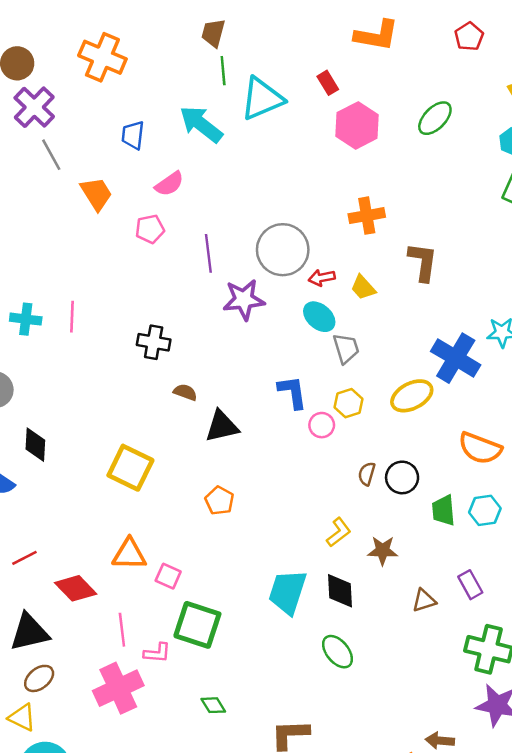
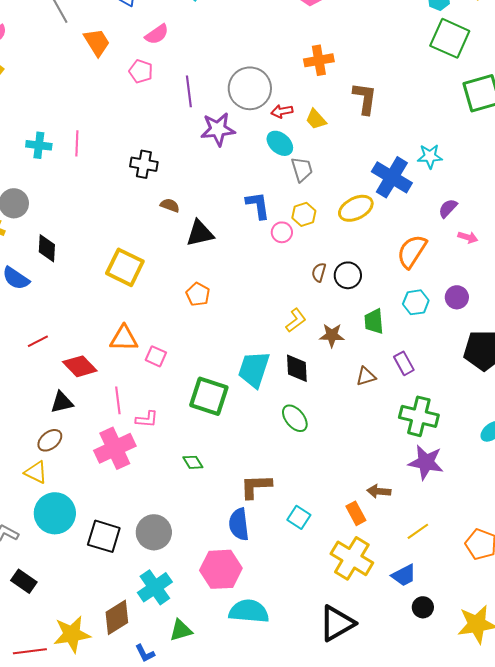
pink pentagon: (150, 229) -> (141, 71), turned 30
orange semicircle: (480, 448) -> (412, 251), turned 102
green trapezoid: (443, 510) -> (374, 321), moved
green square: (197, 625) -> (209, 396), moved
black triangle: (29, 632) -> (62, 402), moved, size x0.7

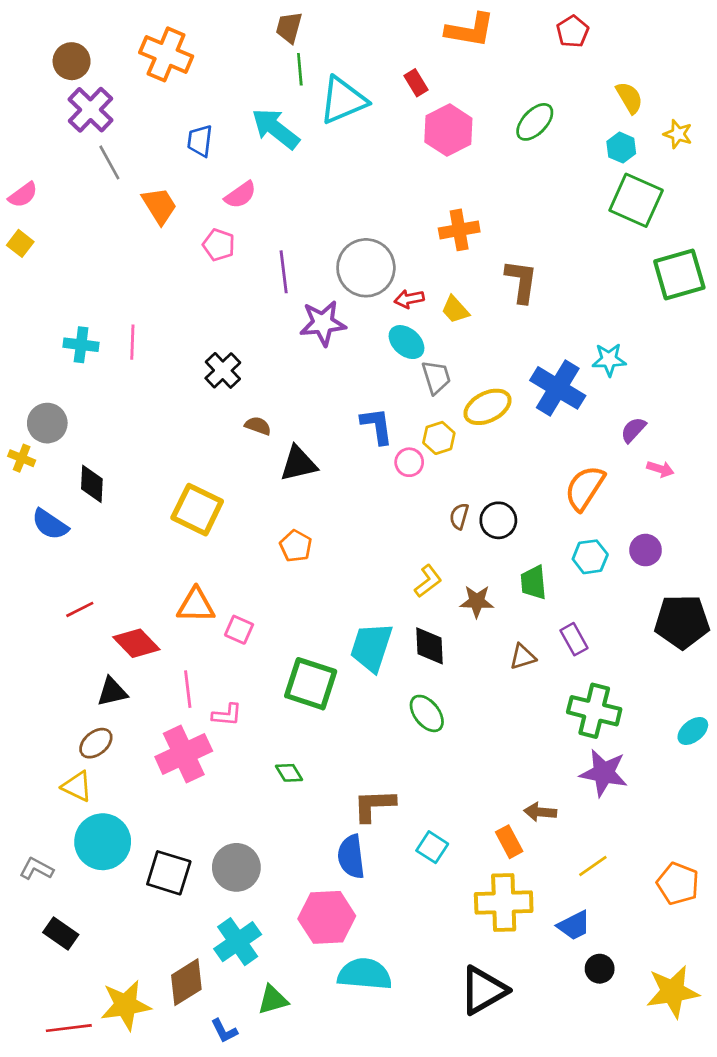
black cross: (144, 164) -> (223, 370), turned 36
yellow ellipse: (356, 208) -> (488, 407), moved
yellow cross: (352, 558) -> (504, 903), turned -33

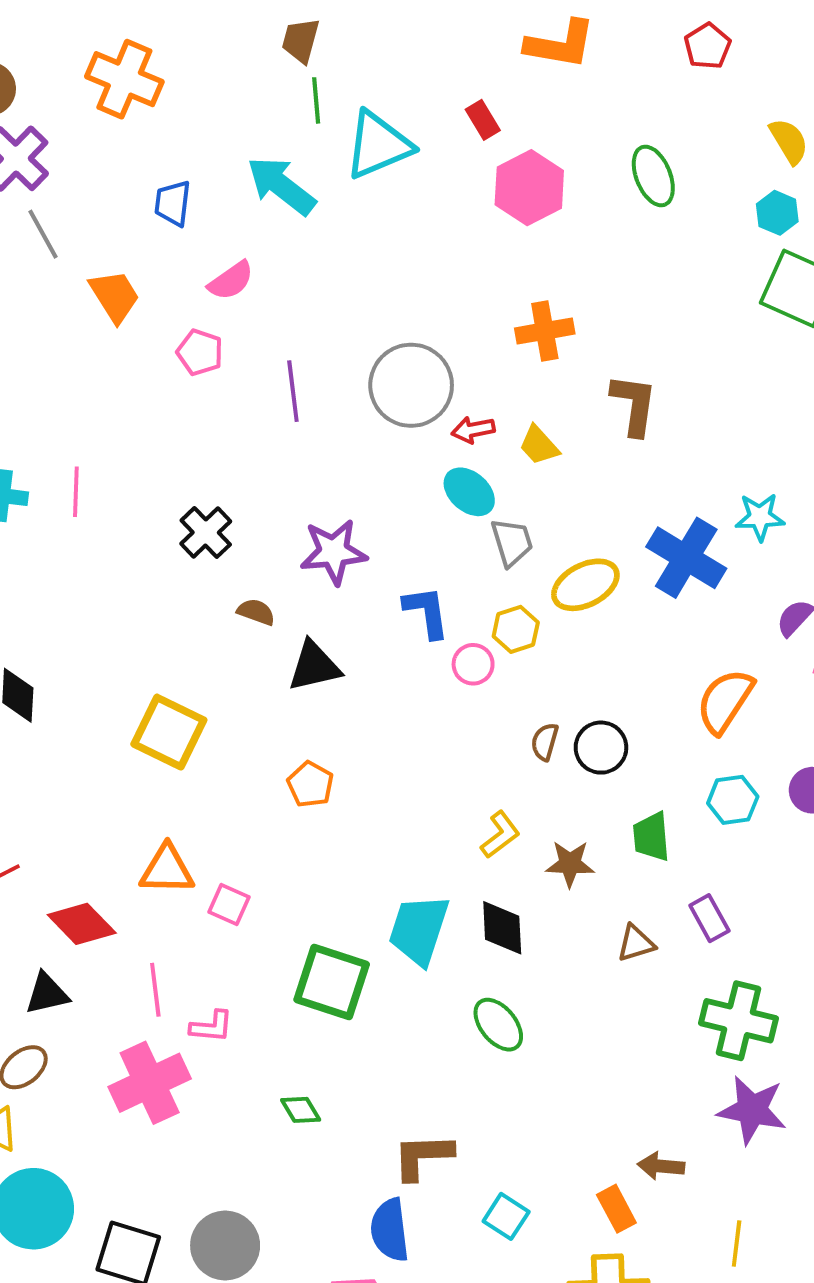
green ellipse: (535, 122) -> (653, 176), turned -66
purple star: (323, 323) -> (334, 552), moved
yellow line: (593, 866) -> (737, 1244), turned -48

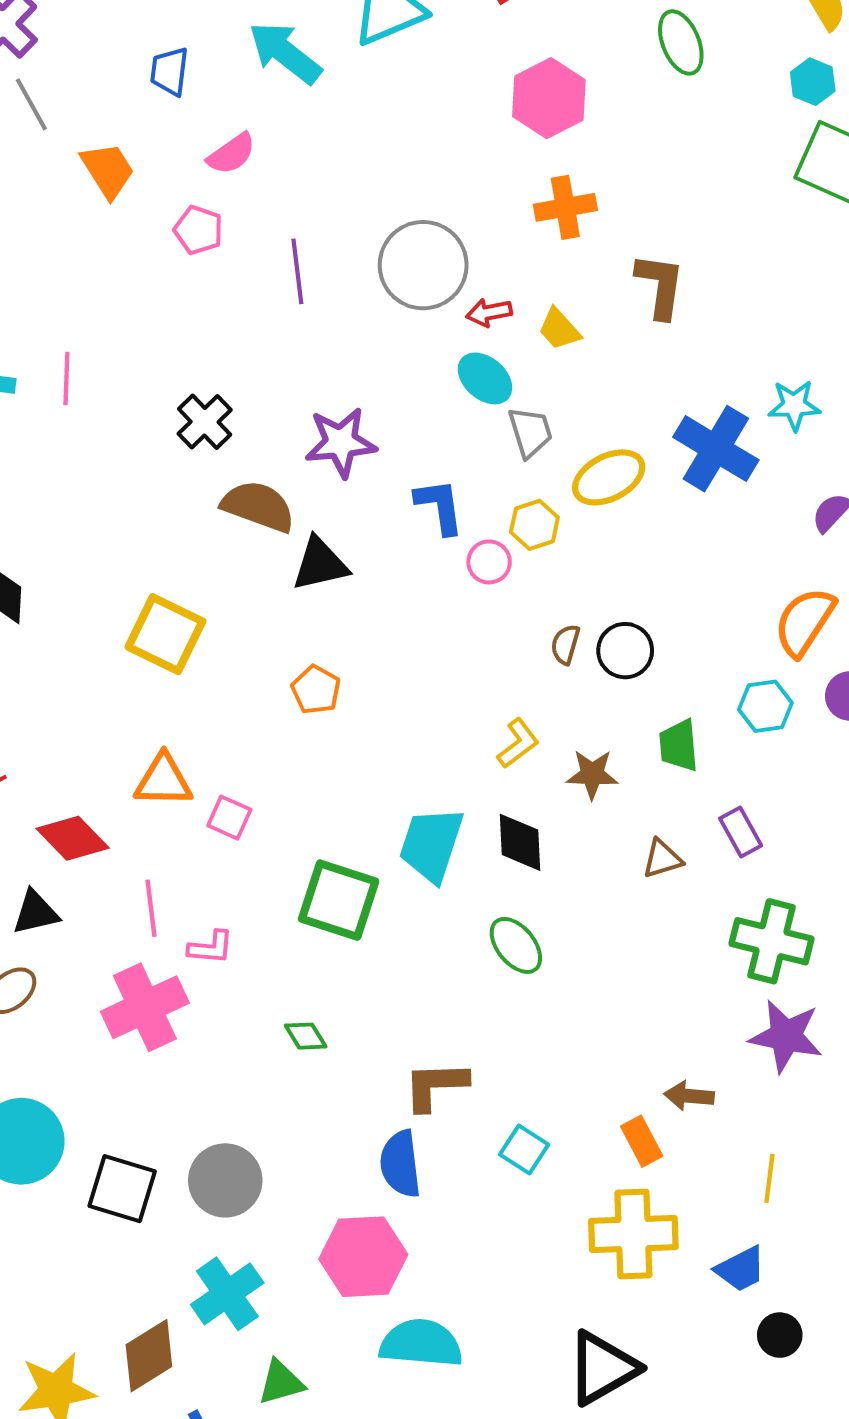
pink hexagon: (529, 188) -> (549, 98), moved
brown semicircle: (256, 612) -> (258, 506), size x1.8
orange semicircle: (725, 701) -> (804, 622), moved

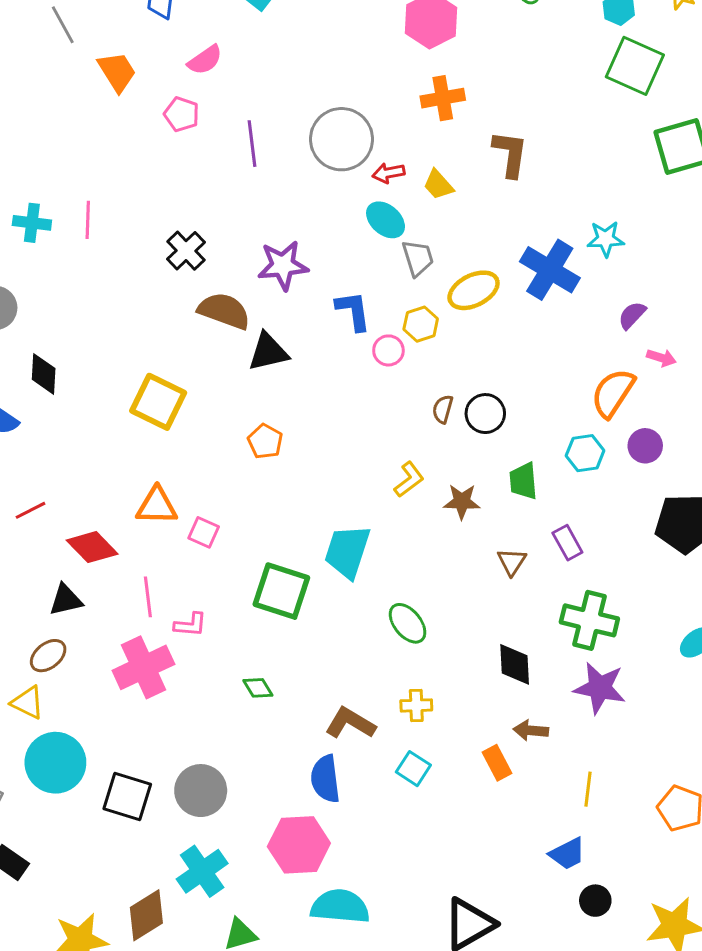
black diamond: (520, 842) -> (515, 664), moved
brown triangle: (662, 859) -> (512, 562), turned -40
brown L-shape: (435, 1086) -> (350, 723), turned 33
yellow cross: (633, 1234) -> (416, 705), moved, size x0.5

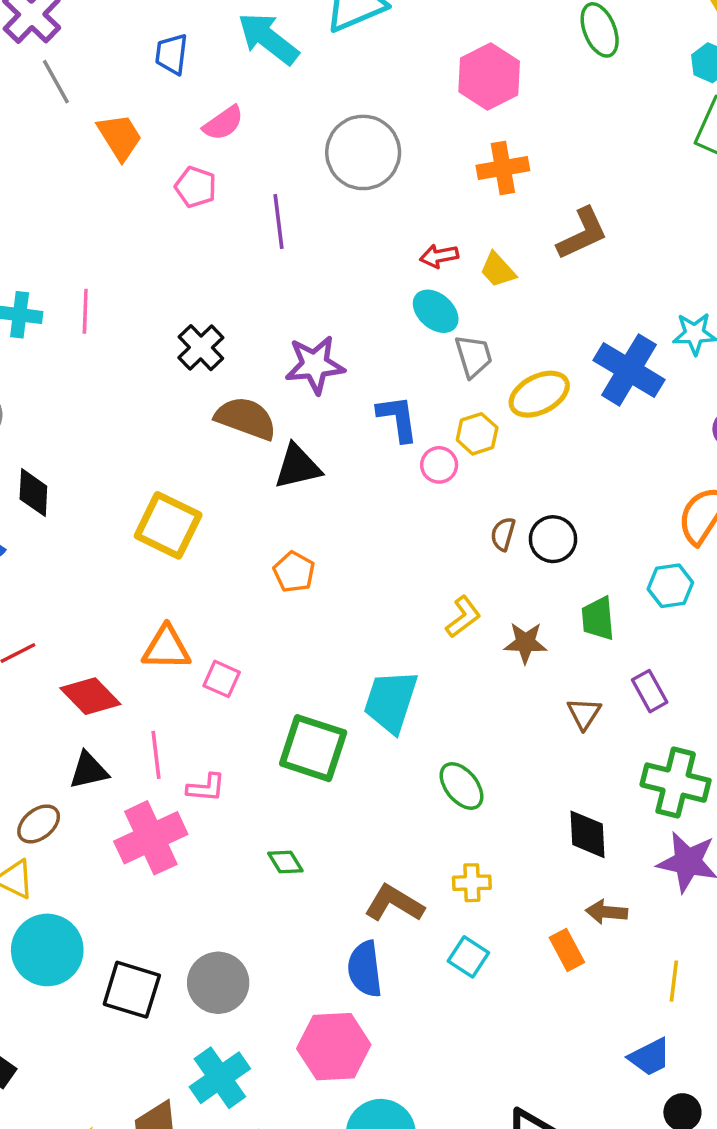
gray circle: (342, 139) -> (363, 152), moved
brown L-shape: (510, 154) -> (582, 234), turned 57
black triangle: (66, 600) -> (89, 770), moved

